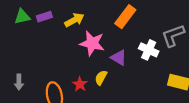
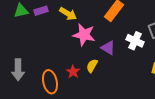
yellow arrow: (74, 20) -> (68, 14), turned 60
gray arrow: (19, 82) -> (18, 70), size x1.5

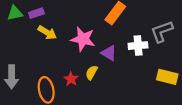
yellow arrow: (68, 14) -> (47, 33), moved
white cross: (135, 41) -> (138, 46), turned -30

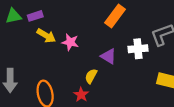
pink star: (83, 39) -> (70, 42), moved, size x0.7
red star: (71, 79) -> (81, 95), moved

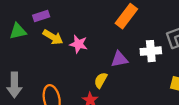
green triangle: (13, 16) -> (18, 31), moved
purple triangle: (108, 56) -> (119, 59), turned -42

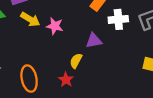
white cross: (151, 51) -> (118, 19), moved

